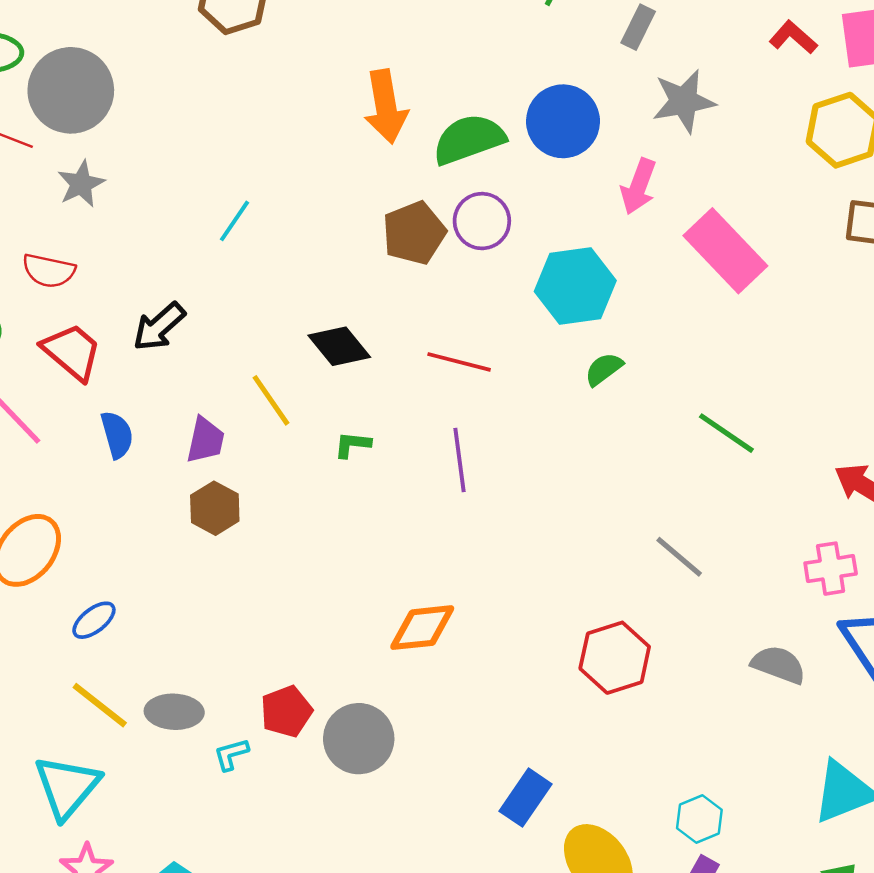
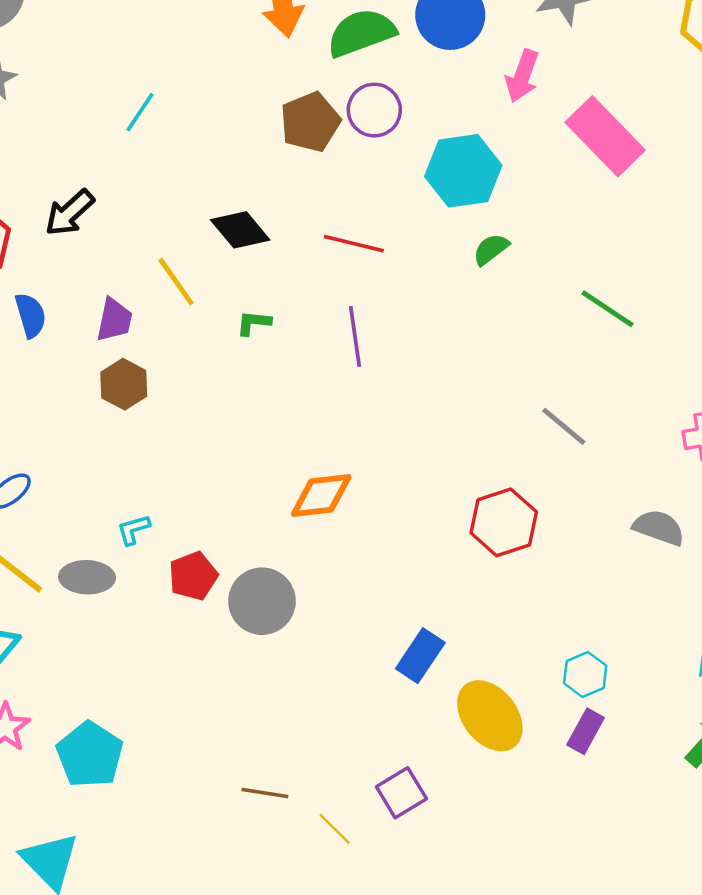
cyan L-shape: (231, 754) -> (133, 530), moved

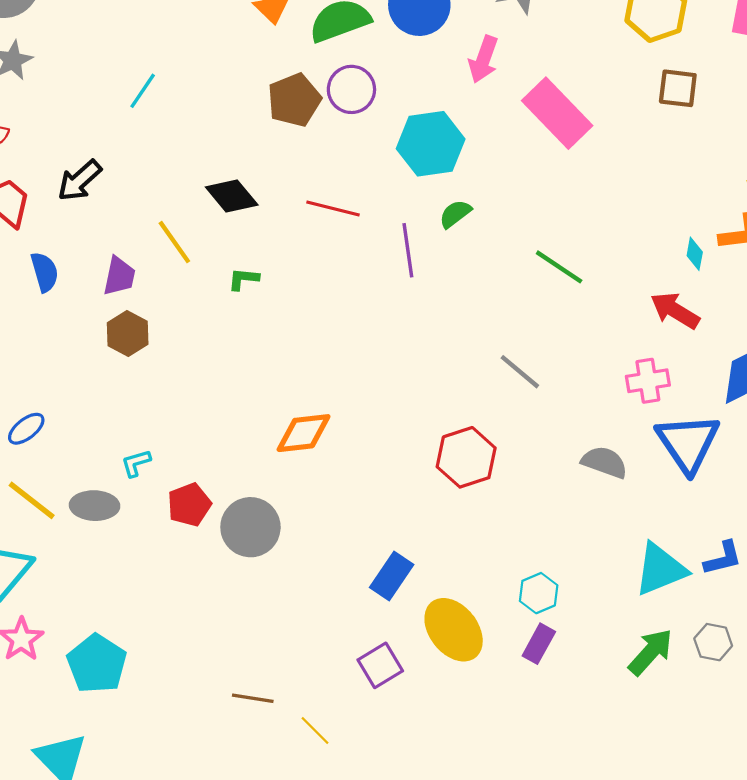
purple line: (355, 337) -> (408, 250), moved
purple square: (401, 793) -> (380, 665), moved

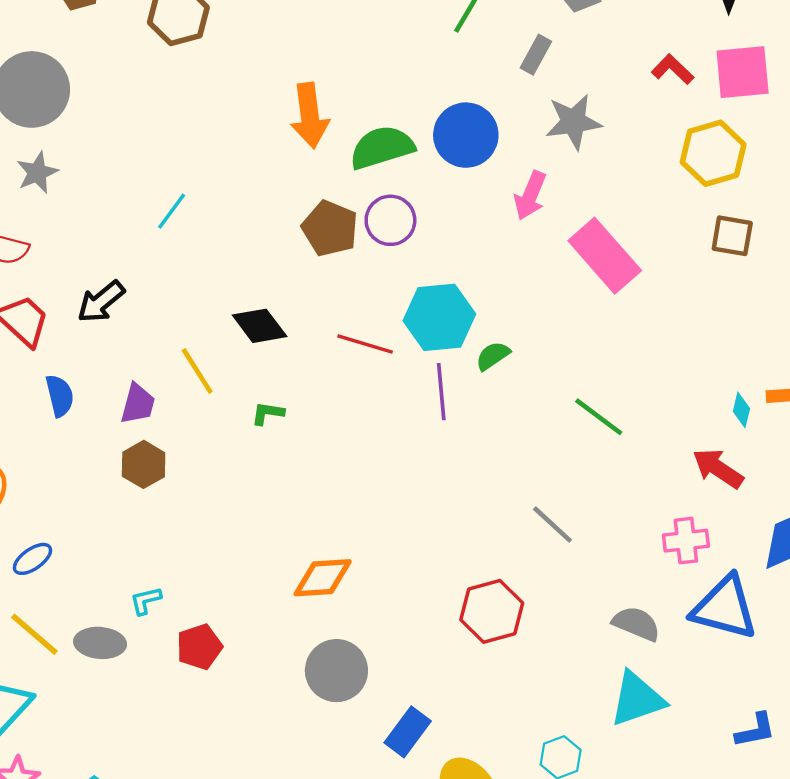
brown pentagon: (294, 100) -> (330, 228), turned -30
cyan hexagon: (431, 144) -> (439, 317), moved
blue triangle: (688, 443) -> (725, 608), turned -44
gray circle: (250, 527) -> (336, 671), moved
cyan triangle: (660, 569) -> (637, 699), moved

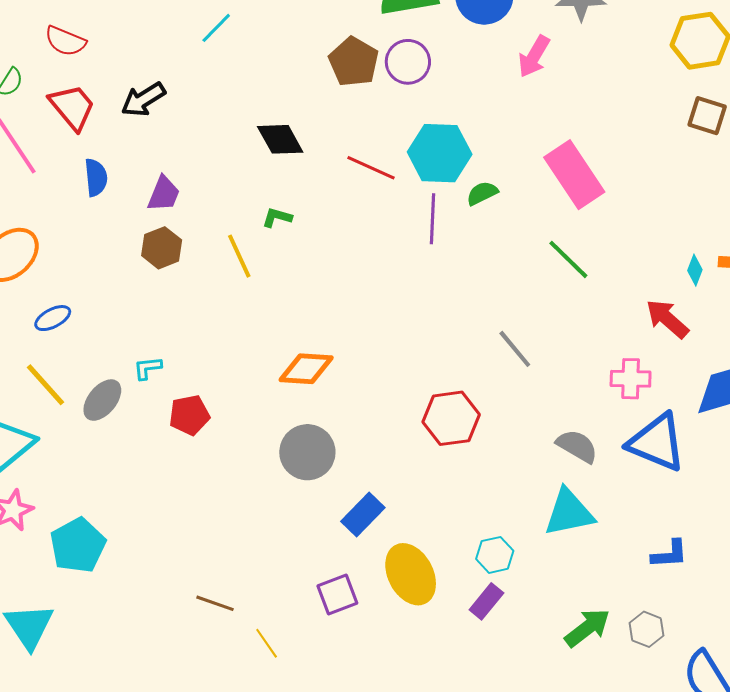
pink rectangle: (605, 256) -> (574, 175), moved
yellow line: (197, 371) -> (239, 256), moved
gray ellipse: (100, 643) -> (102, 400), turned -63

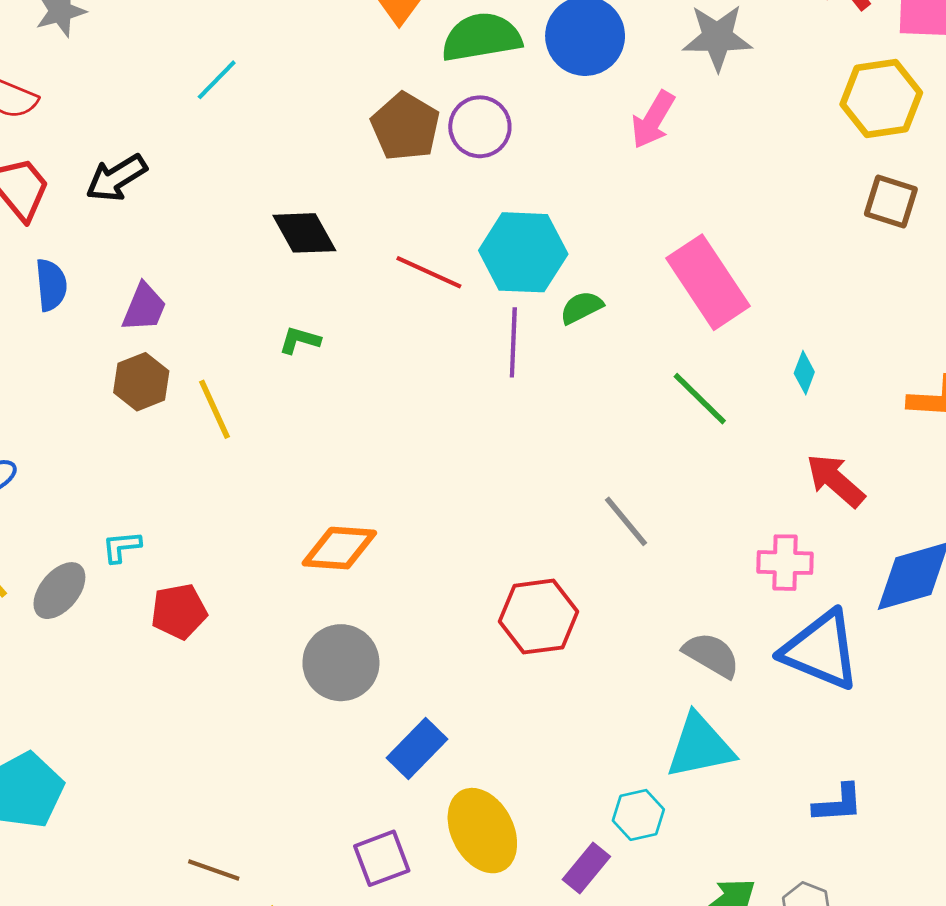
yellow line: (239, 256) -> (215, 409), moved
cyan diamond: (695, 270) -> (804, 373), moved
cyan hexagon: (495, 555) -> (638, 815), moved

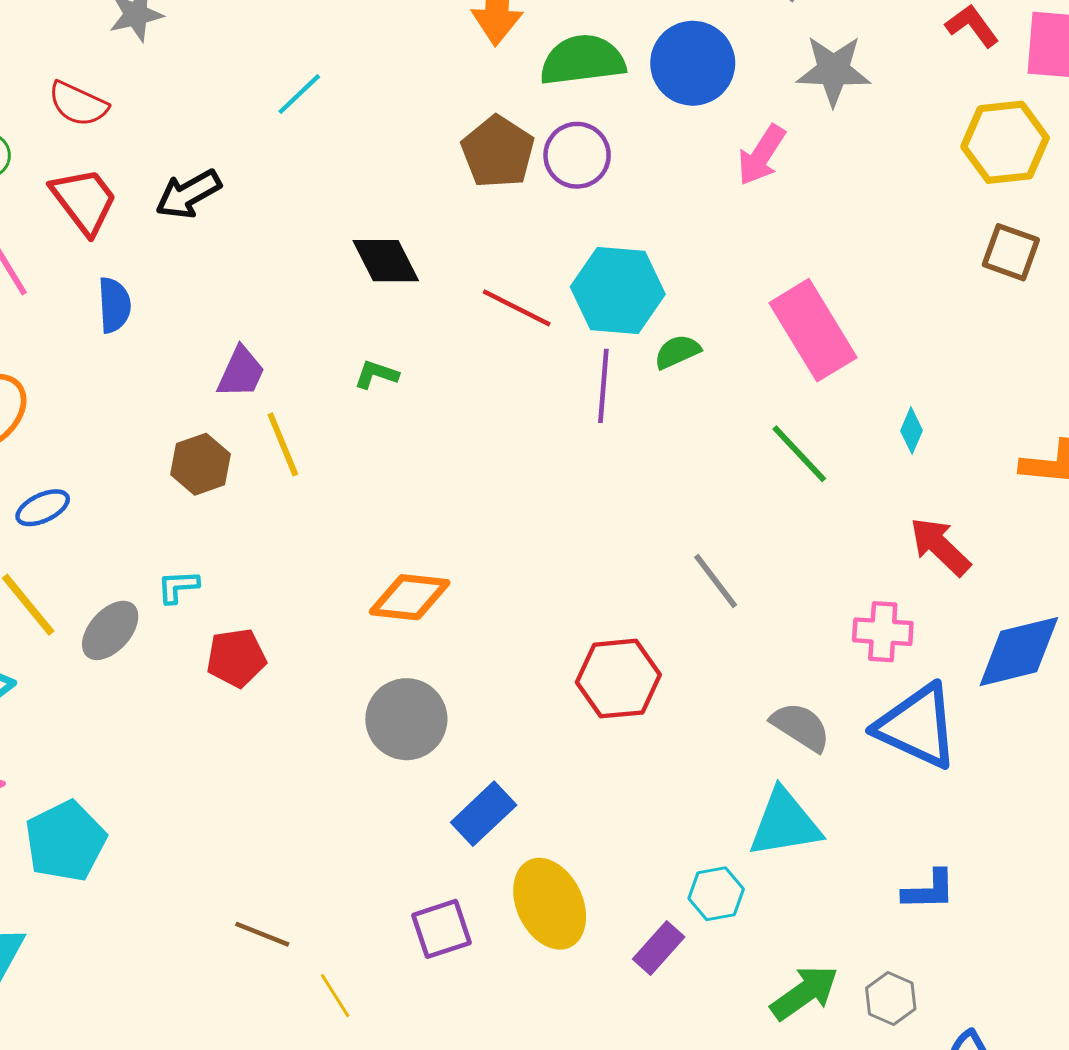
purple trapezoid: (144, 307) -> (241, 372), moved
brown hexagon: (141, 382) -> (200, 464), moved

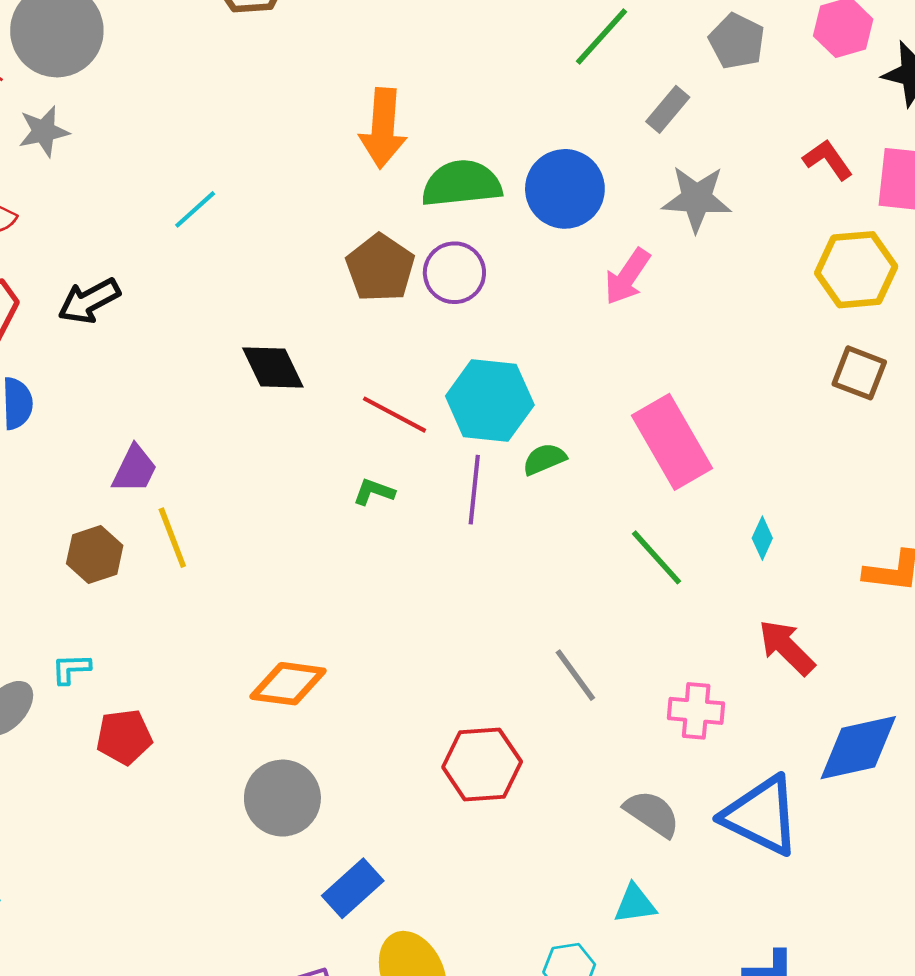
green L-shape: (376, 374) -> (374, 492), moved
pink cross: (883, 632) -> (696, 711), moved
cyan triangle: (785, 823) -> (635, 904), size x0.6

